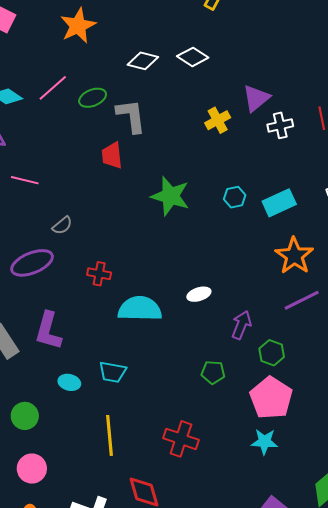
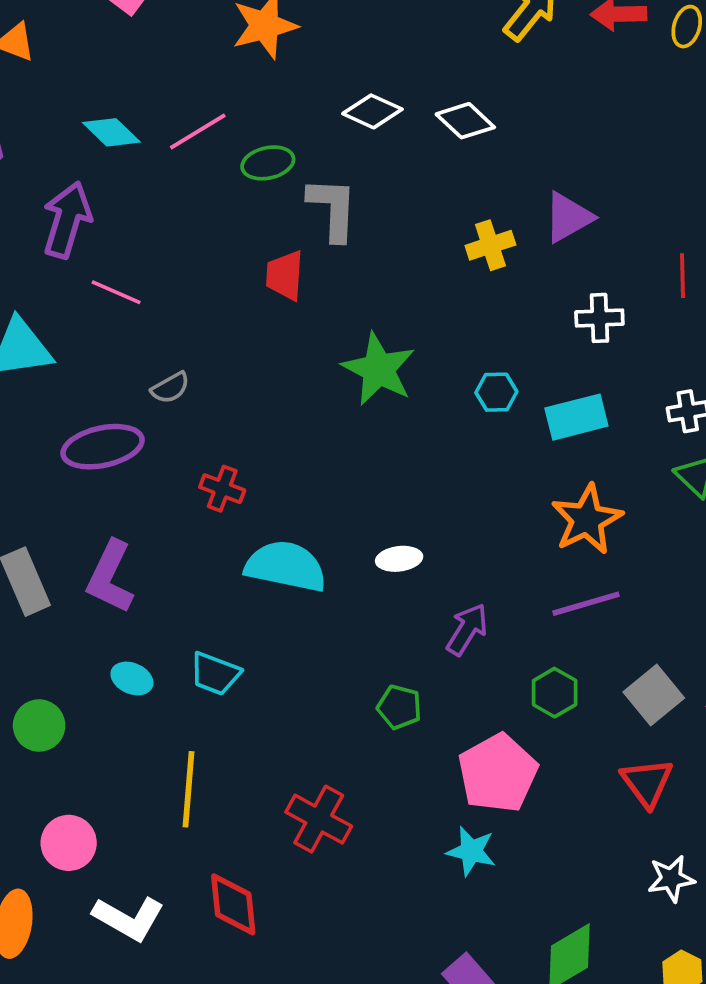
white cross: (280, 125) -> (599, 318), moved
green hexagon: (272, 353) -> (555, 693), moved
pink circle: (32, 469) -> (69, 843), moved

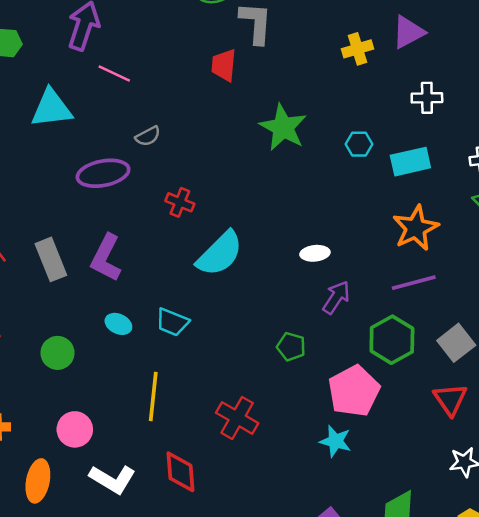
white ellipse: (399, 559) -> (315, 253), moved
cyan semicircle: (286, 566) -> (220, 254), turned 122
green hexagon: (555, 693) -> (392, 340), size x1.5

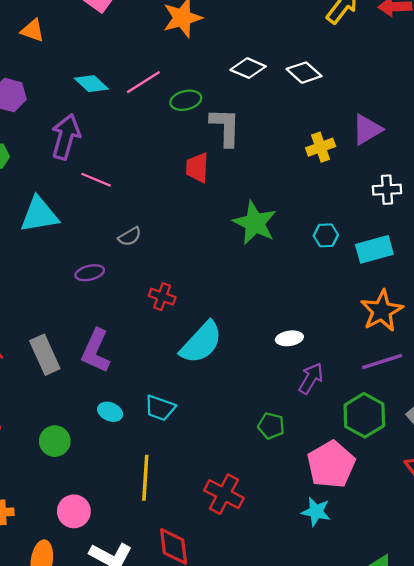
purple ellipse: (103, 173) -> (90, 273), size x0.6

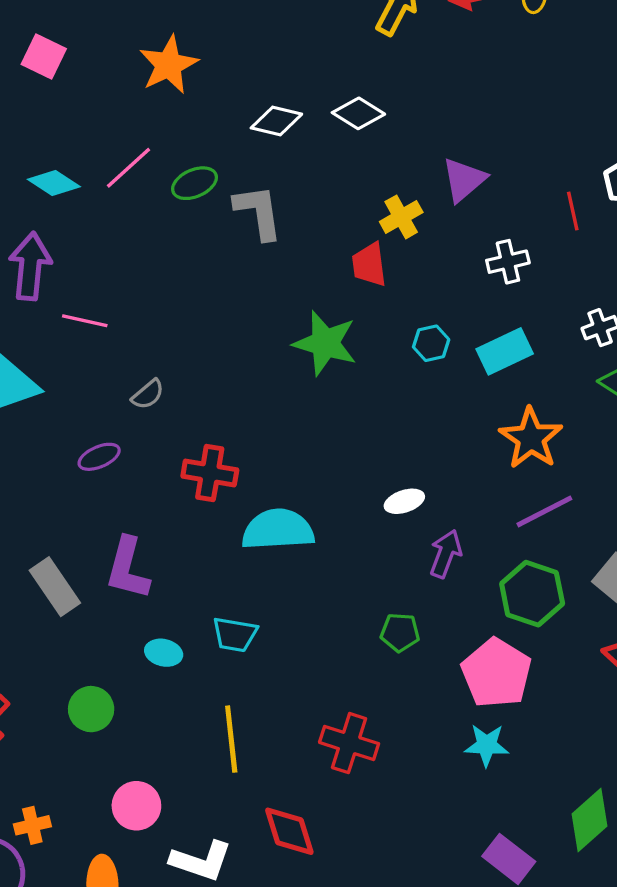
red trapezoid: (197, 168) -> (369, 265), moved
red cross: (162, 297) -> (210, 473), size x1.4
cyan semicircle: (201, 343) -> (278, 530), turned -126

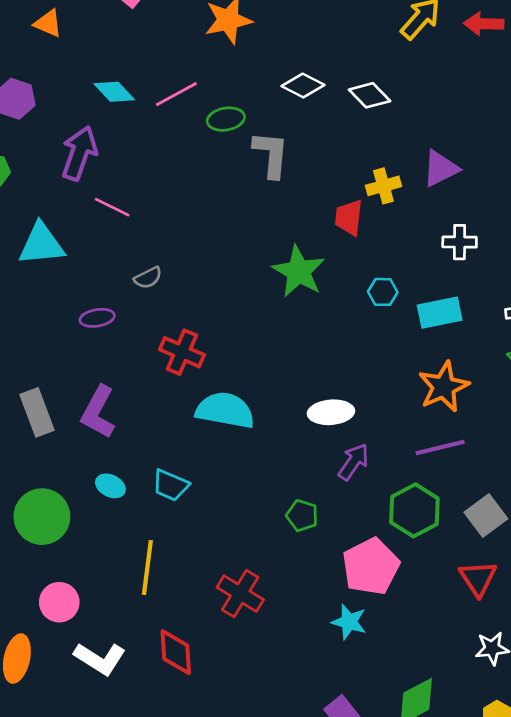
white ellipse: (404, 501) -> (331, 412), size x1.4
green circle: (91, 709) -> (42, 517), size x1.5

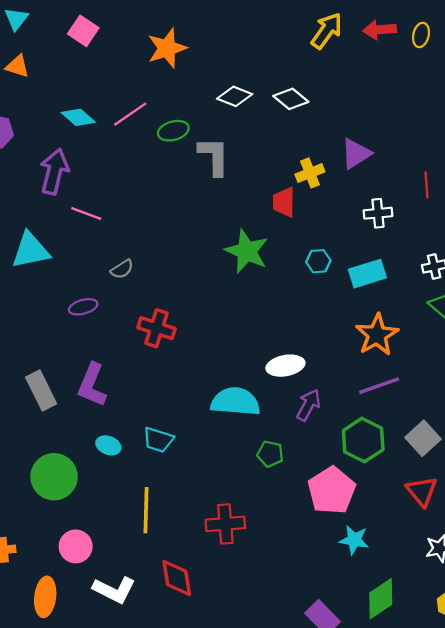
cyan semicircle: (225, 410) -> (235, 402), moved
red cross: (240, 594) -> (225, 524), turned -30
cyan star: (349, 622) -> (354, 540), moved

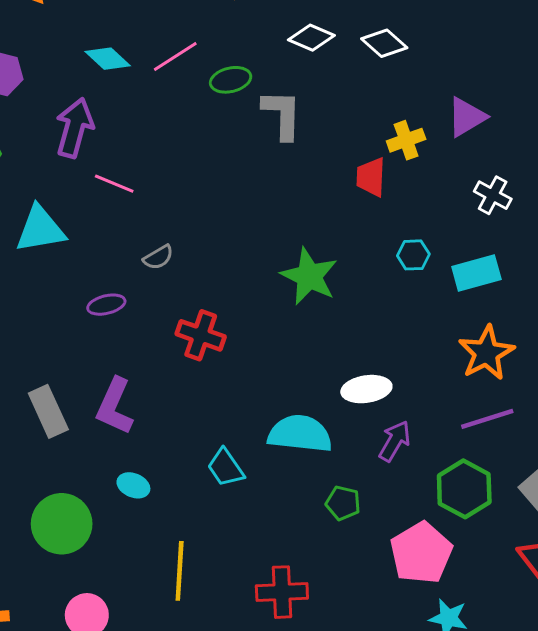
white cross: (378, 213) -> (493, 195), turned 32
green star: (247, 251) -> (309, 276), moved
cyan trapezoid: (158, 440) -> (226, 468), moved, turned 36

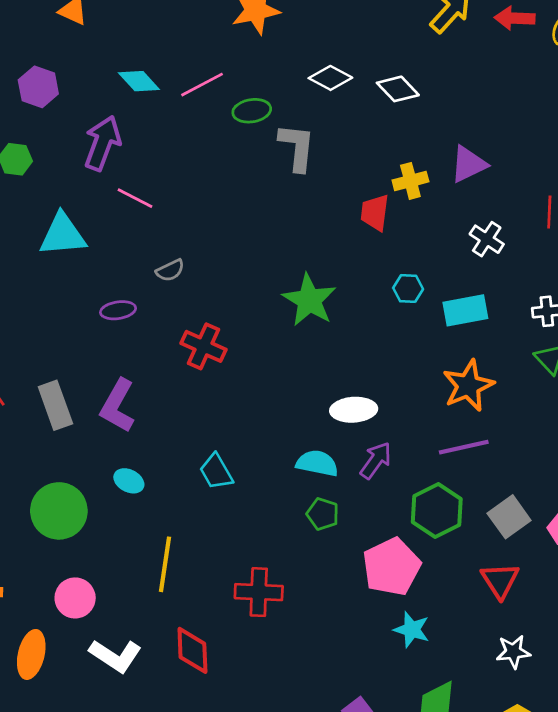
cyan semicircle: (300, 434) -> (317, 463), moved, size x0.7

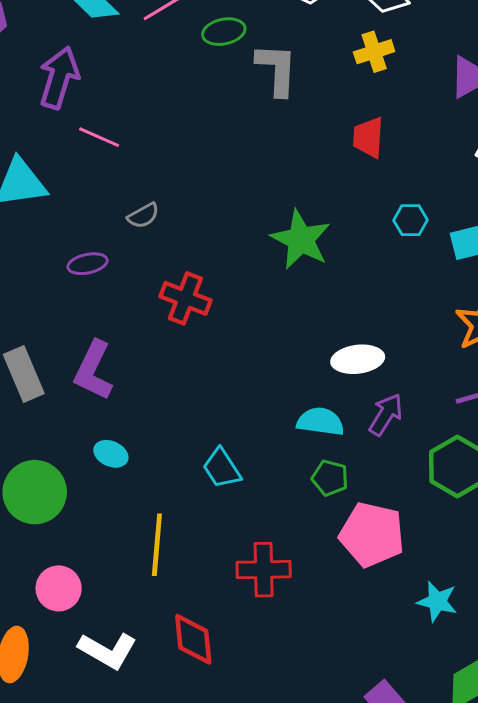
yellow cross: (410, 181) -> (374, 52), moved
cyan trapezoid: (216, 472) -> (222, 468), moved
pink pentagon: (392, 567) -> (372, 535), moved, turned -30

